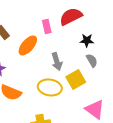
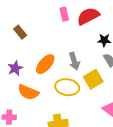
pink rectangle: (47, 26) -> (64, 14), moved
orange ellipse: (28, 45) -> (45, 64), moved

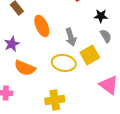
orange ellipse: (45, 64) -> (42, 26), moved, turned -65

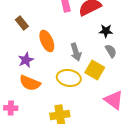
purple star: (12, 44) -> (26, 60), moved
yellow square: (90, 55) -> (95, 70), turned -30

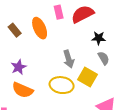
orange ellipse: (47, 41) -> (40, 28), moved

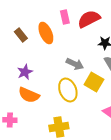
gray arrow: (69, 59) -> (75, 64), turned -48
yellow ellipse: (62, 85) -> (68, 90), turned 60

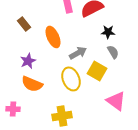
orange ellipse: (46, 33) -> (53, 37), moved
gray arrow: (75, 64) -> (78, 53), turned -54

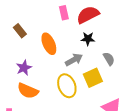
black star: (108, 32) -> (88, 39), moved
yellow square: (97, 71) -> (93, 78), turned 36

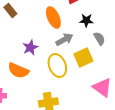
black star: (88, 39) -> (86, 20), moved
orange ellipse: (49, 44) -> (53, 18), moved
purple star: (24, 68) -> (30, 48), moved

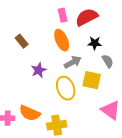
brown rectangle: (10, 10) -> (22, 41), moved
yellow square: (83, 58) -> (92, 80), turned 36
orange semicircle: (18, 70) -> (30, 113), moved

